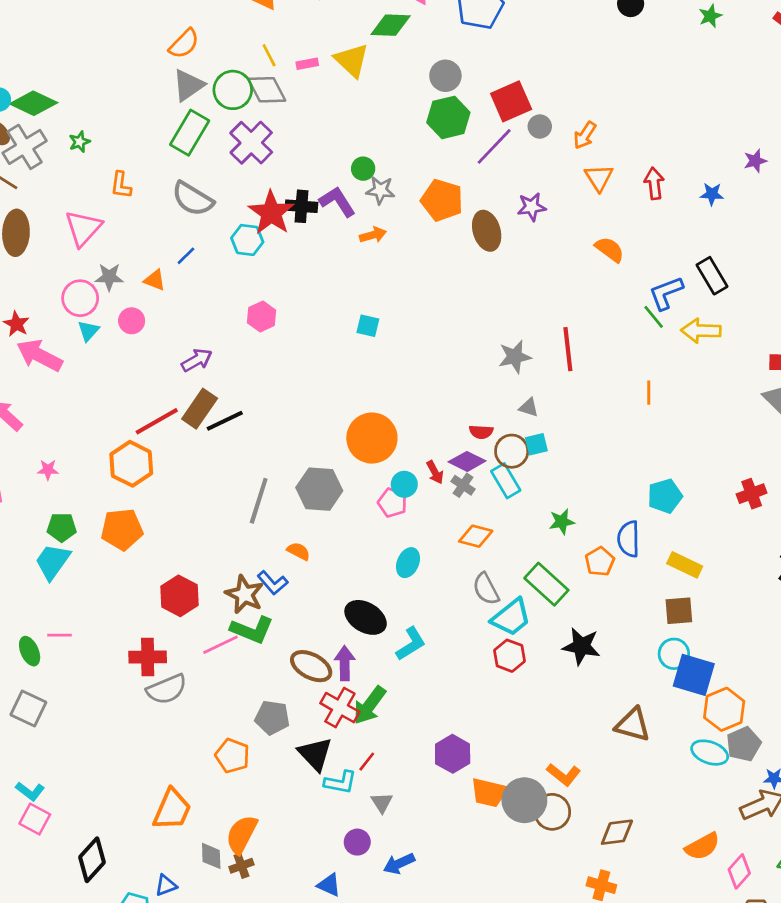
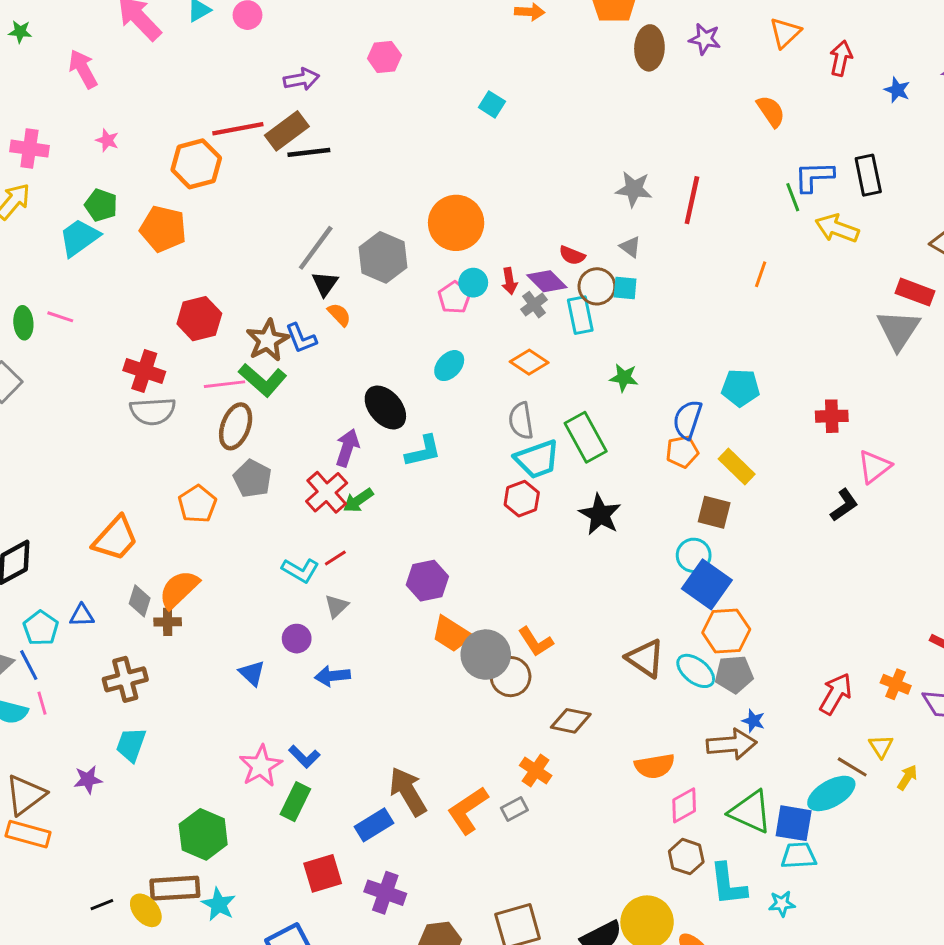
orange pentagon: (600, 561) -> (682, 452), moved
brown ellipse: (311, 666) -> (236, 426), moved, turned 63
green arrow: (369, 705) -> (358, 500), size x0.7
brown triangle: (633, 725) -> (645, 658), moved
black triangle: (315, 754) -> (325, 284), moved, size x0.7

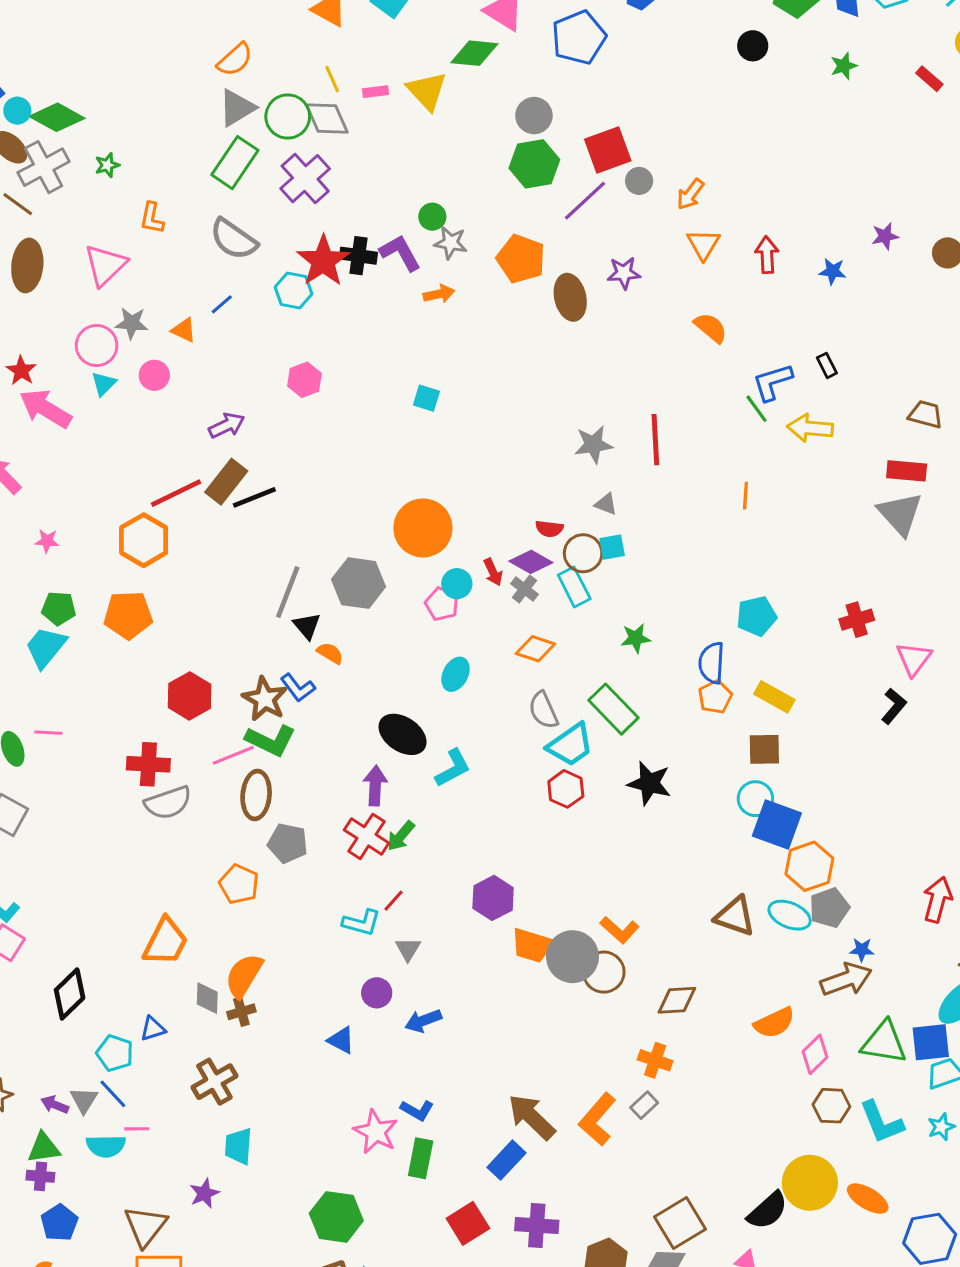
black rectangle: (868, 175) -> (827, 365), size x0.6
pink line: (42, 703) -> (137, 1129), turned -60

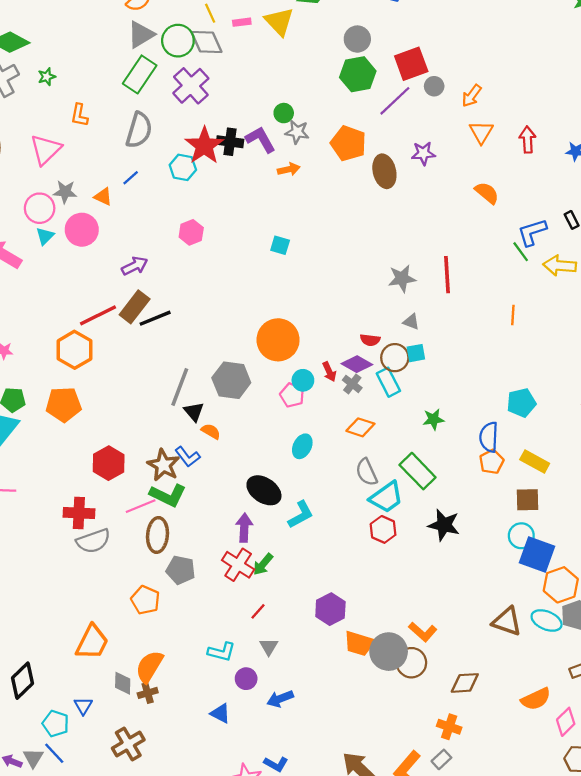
gray semicircle: (234, 239) -> (139, 130), turned -108
pink circle: (154, 375) -> (82, 230), size x1.5
cyan L-shape: (362, 923) -> (222, 652), moved
blue triangle: (153, 1029) -> (83, 706), turned -42

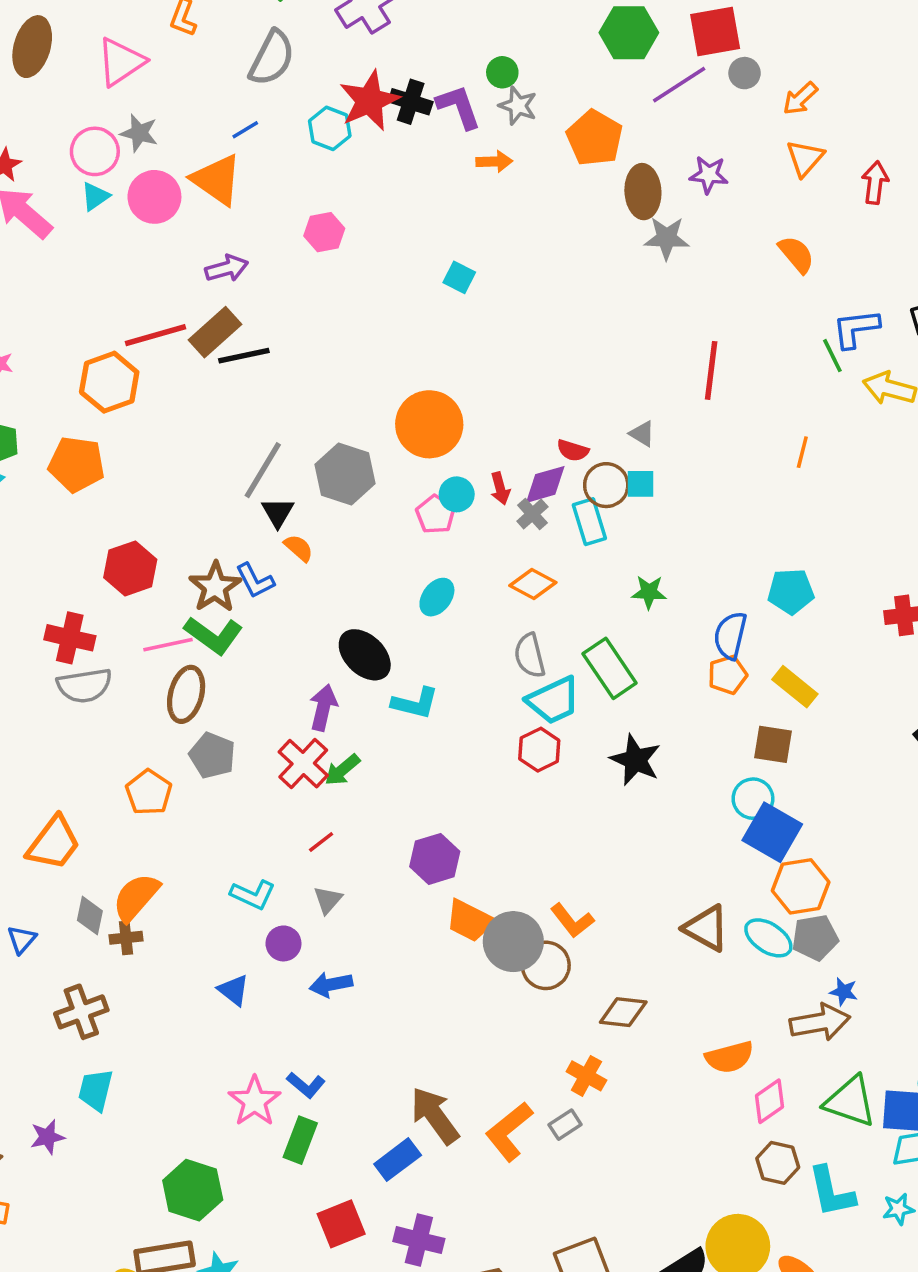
orange triangle: (103, 197) -> (217, 180), moved, size x1.8
gray star: (402, 278) -> (667, 238), moved
purple diamond: (357, 364) -> (545, 484), turned -56
cyan L-shape: (301, 515) -> (415, 703), turned 32

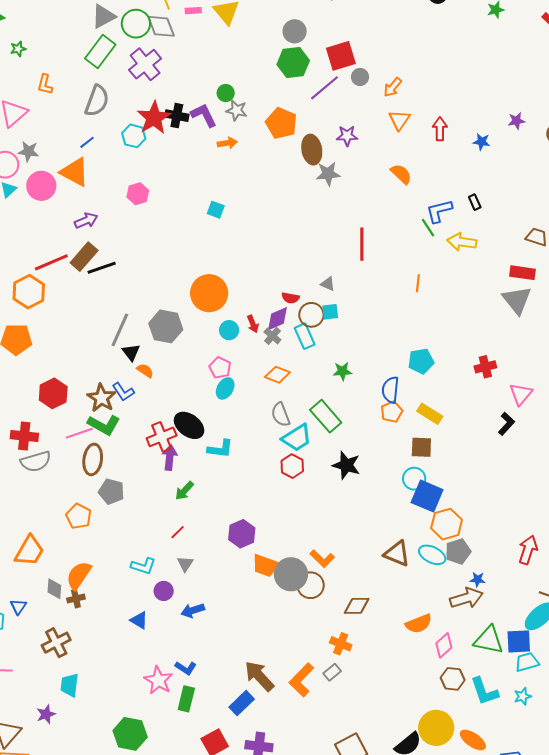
pink pentagon: (436, 514) -> (220, 368), moved
red cross: (303, 764) -> (162, 437), moved, turned 32

